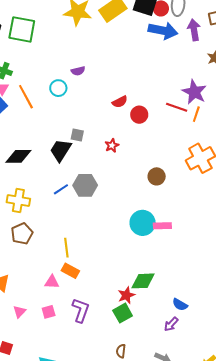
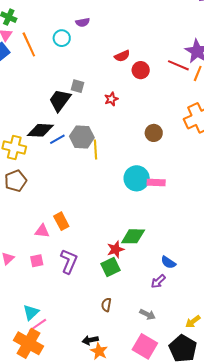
black diamond: (18, 156) -> (40, 130), moved
yellow line: (66, 248) -> (96, 150), moved
orange rectangle: (70, 271) -> (61, 221), turned 30

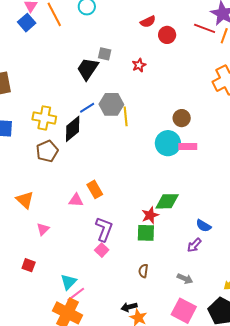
black diamond: (40, 130) -> (73, 129), moved, turned -40
brown circle: (154, 133) -> (182, 118), moved
pink square: (37, 261) -> (102, 250), moved, turned -32
green square: (111, 267) -> (146, 233), turned 30

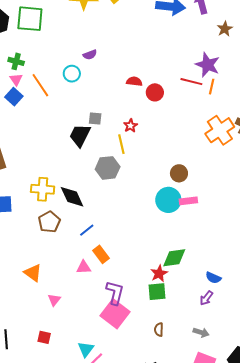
red semicircle: (148, 22) -> (134, 81), turned -140
blue line: (87, 108) -> (87, 230), moved
yellow line: (126, 116) -> (121, 144), moved
black diamond: (73, 129) -> (72, 197), turned -68
pink square: (102, 250) -> (115, 314), size x2.0

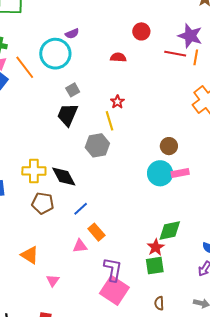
cyan circle: (72, 74) -> (55, 54), size x1.8
red circle: (155, 92) -> (141, 31), moved
gray square: (95, 118) -> (73, 90), moved, turned -32
brown pentagon: (49, 222) -> (43, 203), turned -30

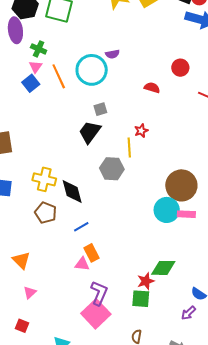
brown circle: (169, 146) -> (181, 185), size x1.8
pink triangle: (80, 246) -> (82, 264), moved
pink triangle: (53, 281) -> (30, 292), moved

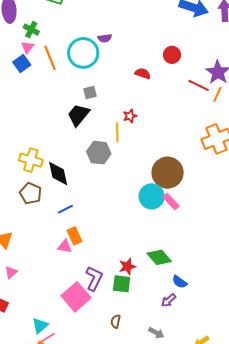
pink rectangle: (186, 214) -> (171, 202), turned 42
green diamond: (163, 268) -> (159, 257), moved, turned 45
purple L-shape: (99, 293) -> (94, 278), moved

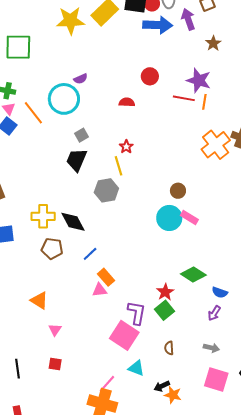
brown circle: (168, 173) -> (178, 191), size x0.5
green square: (122, 284) -> (164, 310), turned -30
cyan triangle: (40, 326) -> (136, 368), moved, turned -42

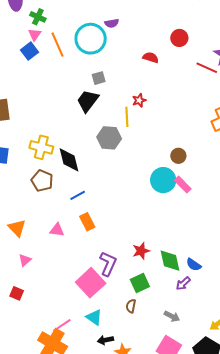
green diamond: (193, 274) -> (170, 261), moved, turned 30
pink triangle: (100, 290) -> (57, 230), moved
green square: (164, 310) -> (140, 283), moved
black arrow: (162, 386) -> (105, 340), moved

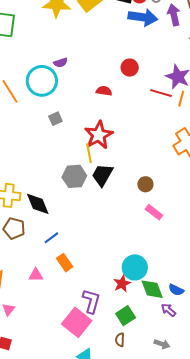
red star: (139, 100) -> (99, 135), size x2.0
black trapezoid: (88, 101) -> (102, 175), moved
cyan circle: (163, 180) -> (135, 267), moved
purple arrow: (183, 283) -> (168, 310), turned 91

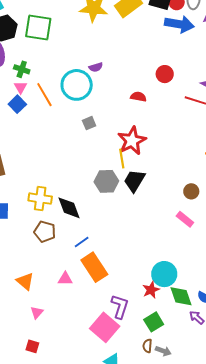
brown circle: (145, 184) -> (191, 191), moved
orange rectangle: (65, 263) -> (94, 267), size x1.6
gray arrow: (162, 344) -> (163, 351), moved

